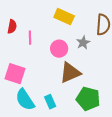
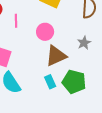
gray star: (83, 43) -> (84, 43), moved
cyan rectangle: (50, 102) -> (50, 82), moved

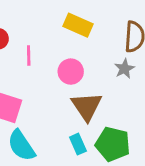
gray star: (84, 43) -> (124, 69), moved
brown triangle: (56, 56) -> (87, 106), turned -40

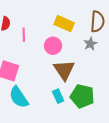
yellow rectangle: (78, 25) -> (64, 24), moved

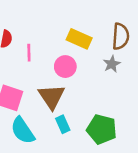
brown triangle: (64, 70) -> (51, 97), moved
cyan rectangle: (58, 96) -> (63, 124), moved

